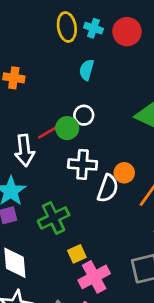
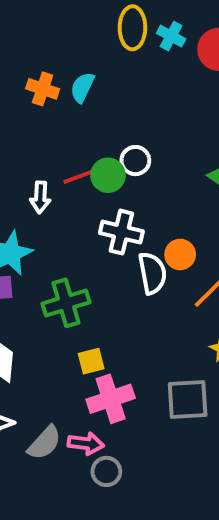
cyan semicircle: (87, 70) -> (82, 87), moved
white arrow: (25, 150) -> (40, 197), size x0.7
white semicircle: (108, 188) -> (152, 273), turned -40

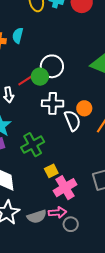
white circle: (135, 161) -> (52, 66), size x1.5
gray semicircle: (44, 443) -> (37, 217), turned 42

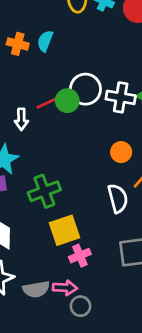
white cross: (53, 103) -> (121, 97), moved
white semicircle: (72, 121) -> (118, 198), moved
yellow square: (51, 171) -> (65, 230), size x1.6
pink cross: (65, 188) -> (80, 256), size x0.7

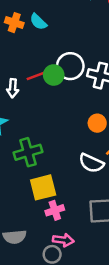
cyan semicircle: (45, 41) -> (38, 22), turned -72
white semicircle: (118, 198) -> (91, 163), turned 125
pink arrow: (65, 288) -> (63, 240), moved

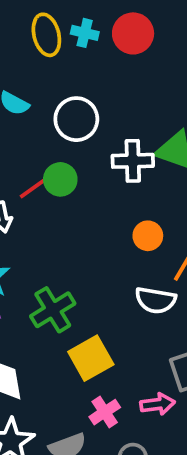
white circle: (70, 66) -> (76, 119), moved
pink cross: (55, 210) -> (105, 412), moved
pink arrow: (63, 240) -> (158, 404), moved

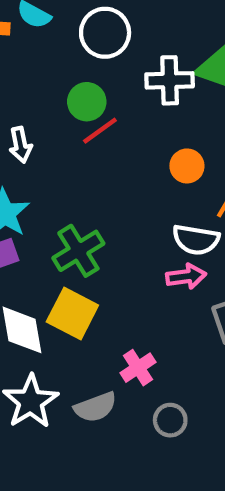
red line: (34, 187) -> (100, 131), moved
yellow square: (91, 358) -> (72, 313), moved, turned -33
pink arrow: (158, 404) -> (186, 276), moved

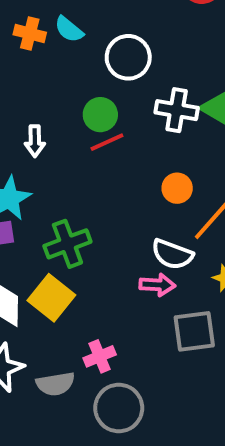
gray circle: (170, 420) -> (119, 408), size x1.6

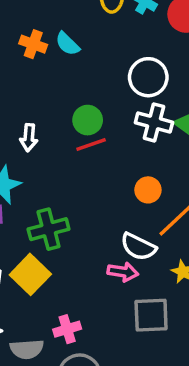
white circle: (128, 57) -> (148, 77), moved

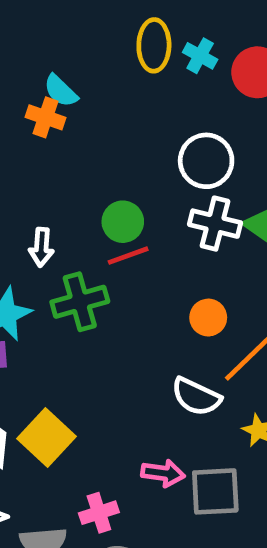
cyan semicircle: (67, 44) -> (61, 91), moved
green cross: (49, 229) -> (80, 302), moved
pink arrow: (123, 272) -> (163, 473), moved

